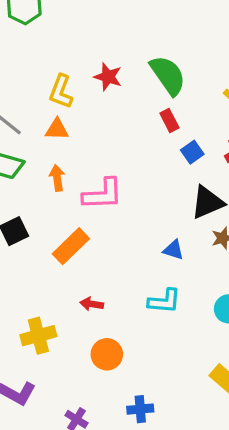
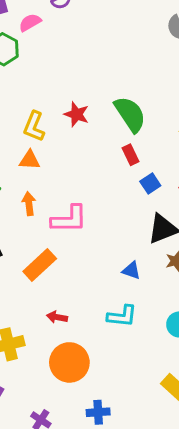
orange circle: (107, 354) -> (69, 362), size x1.4

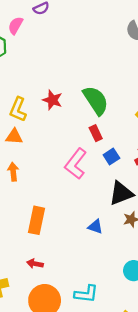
pink semicircle: (30, 23) -> (16, 25), turned -30
pink L-shape: (69, 219) -> (76, 164), moved, turned 128
orange rectangle: (40, 265) -> (36, 220), moved, turned -36
cyan L-shape: (122, 316) -> (86, 294), moved

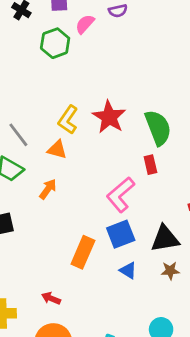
red star: (52, 100) -> (109, 117), size x1.4
blue square: (111, 157) -> (121, 234), moved, size x1.5
orange arrow: (13, 172) -> (48, 189), turned 30
orange rectangle: (36, 220) -> (83, 252), moved

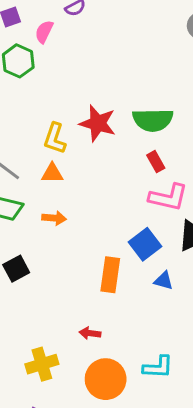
green semicircle: (158, 128) -> (153, 120), turned 126
orange arrow: (48, 189) -> (54, 218), turned 75
pink L-shape: (121, 195) -> (168, 197), moved, turned -111

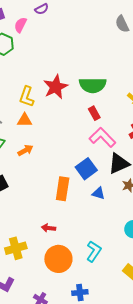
red star: (98, 123) -> (56, 87), turned 30
pink L-shape: (168, 197) -> (102, 137), turned -148
orange arrow: (54, 218) -> (25, 150), turned -35
cyan L-shape: (158, 367) -> (94, 251), turned -60

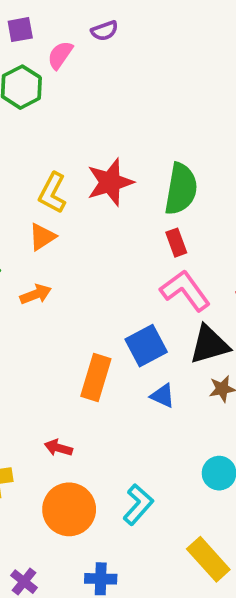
green semicircle: (93, 85) -> (181, 189), turned -88
orange triangle: (25, 120) -> (42, 237), turned -42

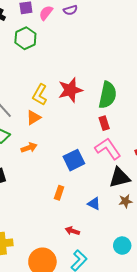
pink semicircle: (60, 55) -> (46, 13), moved
blue square: (146, 346) -> (74, 160), moved
orange rectangle: (96, 377) -> (59, 193), size x0.6
red arrow: (58, 448) -> (72, 231), moved

